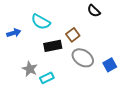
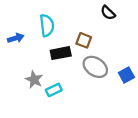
cyan semicircle: (41, 22) -> (47, 25), turned -126
brown square: (73, 35) -> (84, 40), turned -32

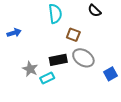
cyan semicircle: (47, 25) -> (55, 14), moved
black rectangle: (61, 53) -> (58, 60), moved
blue square: (126, 75) -> (111, 74), moved

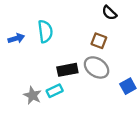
cyan semicircle: (55, 14) -> (45, 31), moved
brown square: (73, 35) -> (99, 41), moved
gray star: (30, 69) -> (32, 95), moved

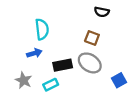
black semicircle: (109, 13) -> (102, 12), turned -32
blue arrow: (16, 38) -> (34, 53), moved
gray star: (32, 95) -> (23, 80), moved

